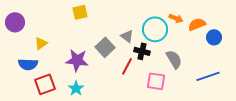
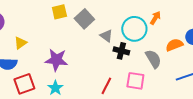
orange arrow: (176, 18) -> (155, 18), turned -80
orange semicircle: (197, 24) -> (174, 45), moved
gray square: (105, 47) -> (84, 19), moved
red line: (127, 66) -> (106, 86), moved

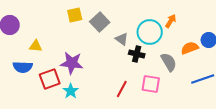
yellow triangle: (20, 43) -> (36, 46), turned 40
red square: (24, 84) -> (50, 79), moved

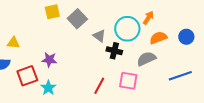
orange semicircle: (190, 48) -> (158, 38), moved
gray semicircle: (169, 62) -> (146, 59), turned -84
purple star: (72, 63) -> (49, 60), size x0.7

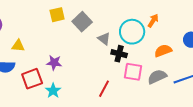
orange semicircle: (158, 38) -> (163, 51), moved
gray semicircle: (146, 59) -> (157, 77), moved
pink square: (128, 81) -> (133, 72), moved

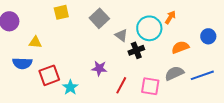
yellow square: (57, 15) -> (61, 12), moved
black cross: (119, 54) -> (136, 50), turned -35
purple star: (54, 63) -> (99, 68), moved
pink square: (133, 72) -> (150, 86), moved

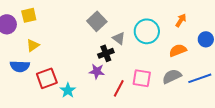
yellow square: (61, 12) -> (29, 15), moved
orange arrow: (170, 17) -> (181, 20), moved
yellow triangle: (35, 42) -> (33, 45), turned -40
black cross: (136, 50) -> (106, 53), moved
pink square: (150, 86) -> (142, 78), moved

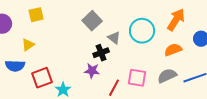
yellow square: (29, 15) -> (36, 15), moved
orange arrow: (181, 20) -> (176, 20), size x1.6

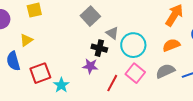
cyan circle: (142, 31) -> (133, 45), moved
black cross: (101, 53) -> (99, 48), turned 35
blue semicircle: (15, 66) -> (13, 61), turned 72
pink square: (137, 78) -> (135, 73), turned 30

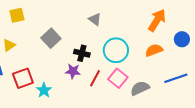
gray square: (90, 16) -> (51, 38), moved
gray triangle: (112, 33) -> (95, 19), moved
gray semicircle: (165, 71) -> (140, 88), moved
red line: (112, 83) -> (95, 78), moved

